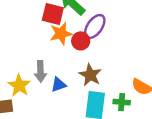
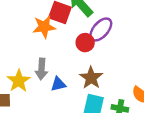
orange star: (61, 34) -> (44, 27), moved

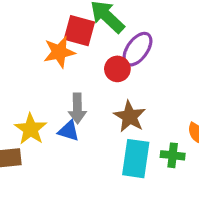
gray arrow: (41, 69) -> (77, 108), moved
blue triangle: (58, 84) -> (69, 131), moved, turned 35

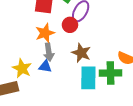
orange star: (59, 52) -> (45, 33), moved
green cross: (173, 155) -> (110, 73), size x1.5

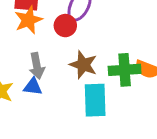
orange star: (45, 33) -> (28, 20), moved
green cross: (110, 73) -> (125, 70), moved

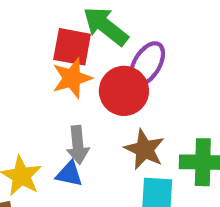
red circle: (65, 26) -> (124, 91), size x1.5

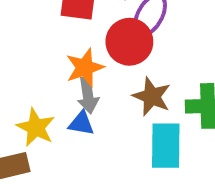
orange star: (72, 78) -> (85, 68), moved

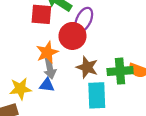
yellow star: (36, 127) -> (20, 89), turned -30

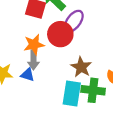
brown star: (87, 67) -> (81, 67), moved
green cross: (120, 71) -> (93, 90), moved

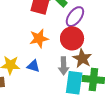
red circle: (60, 34) -> (72, 38), moved
gray arrow: (33, 60) -> (64, 66), moved

